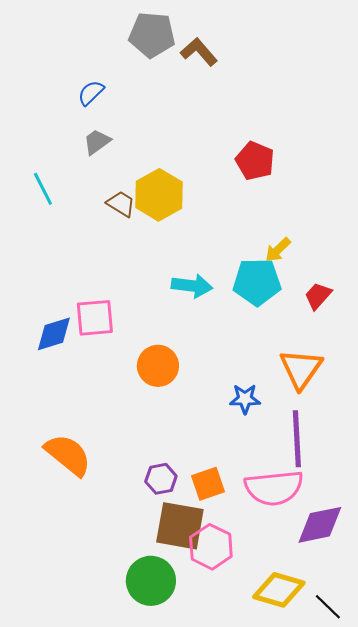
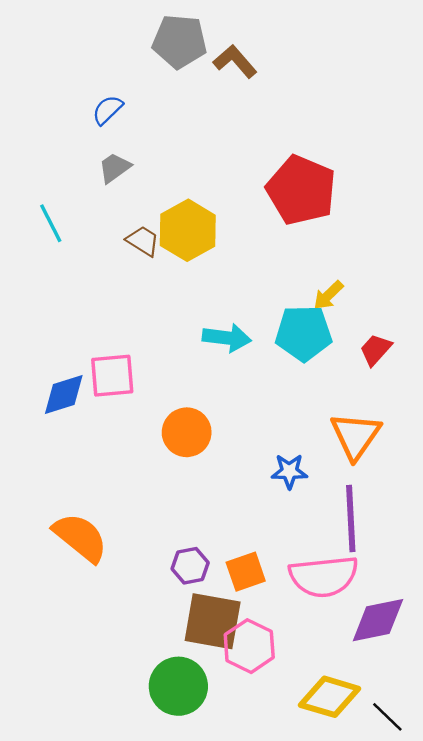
red pentagon: (255, 161) -> (301, 190), size x1.5

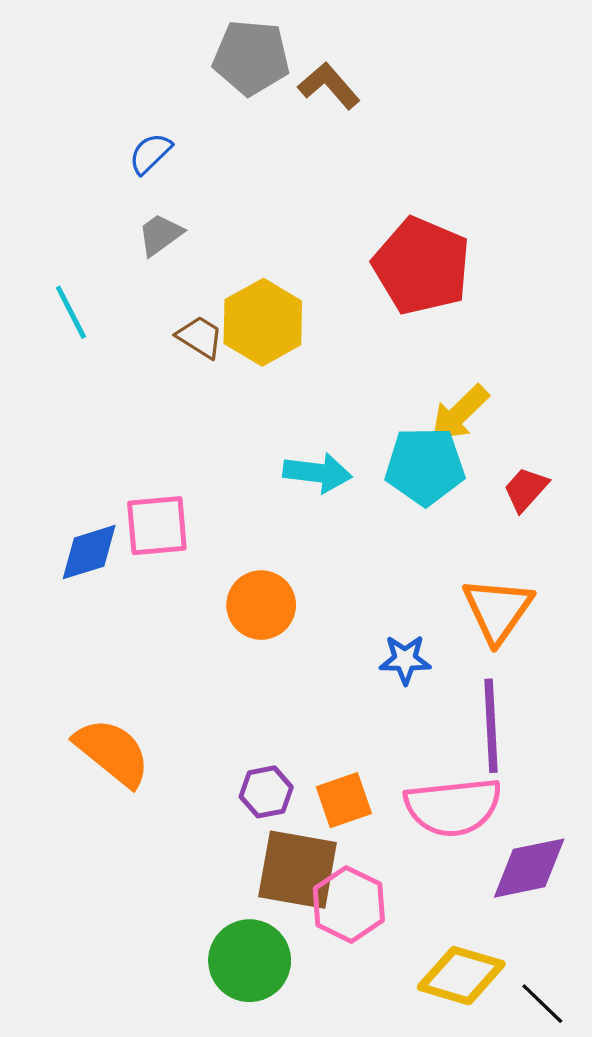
yellow arrow: (328, 295) -> (460, 413), size x1.4

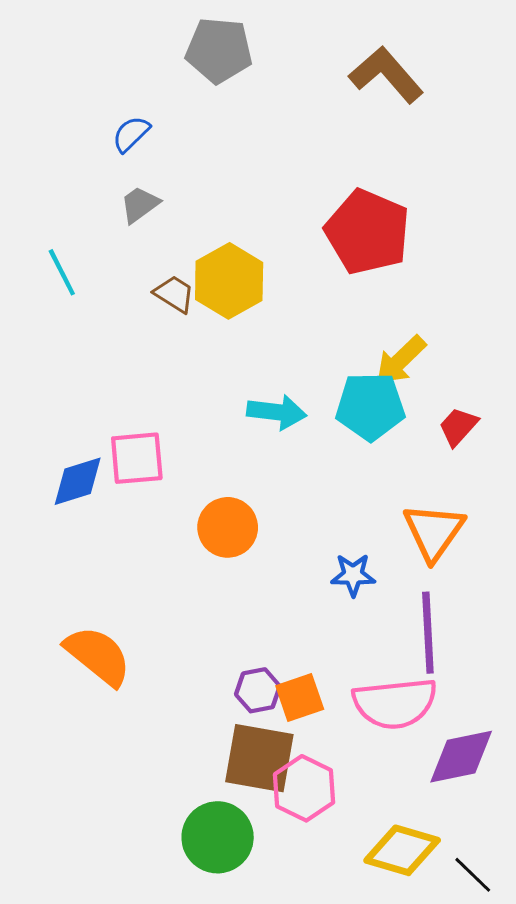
brown L-shape: (329, 86) -> (386, 75), moved, size x1.4
purple hexagon: (266, 792) -> (258, 690), moved

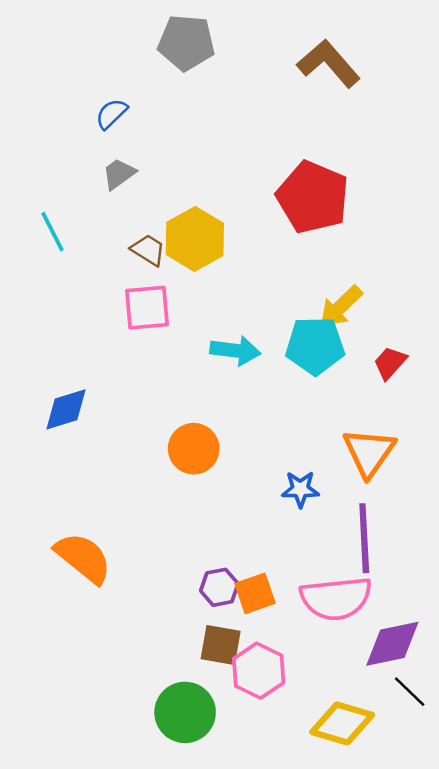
pink square: (137, 458) -> (147, 308), moved
brown square: (259, 758) -> (221, 645), size x0.7
black line: (473, 875) -> (410, 692), moved

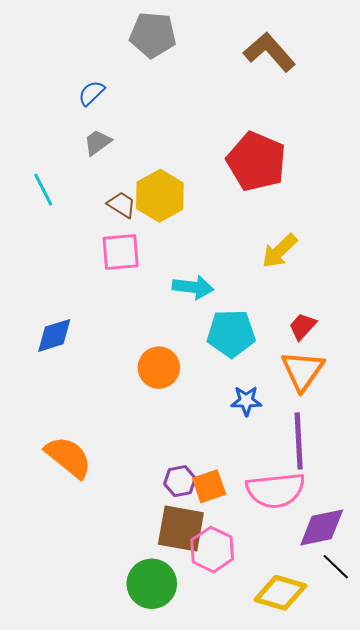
cyan pentagon: (315, 346) -> (231, 333), moved
red trapezoid: (390, 363) -> (303, 326), moved
brown square: (221, 645) -> (181, 528), size x1.4

